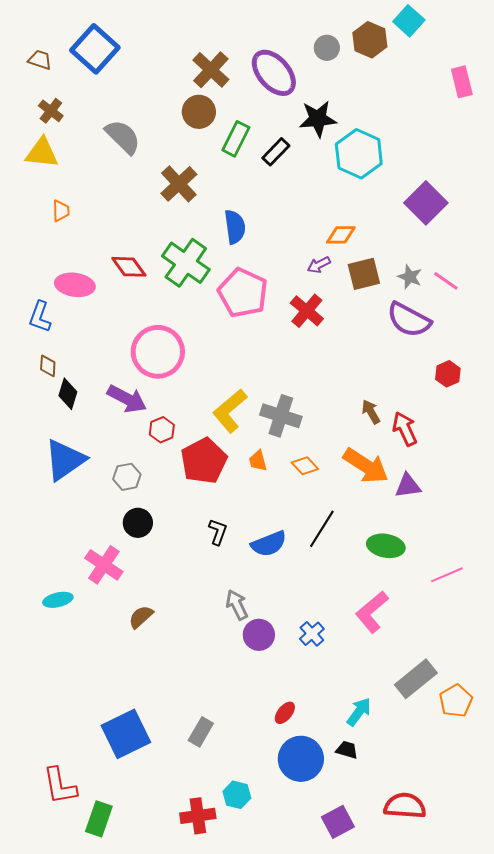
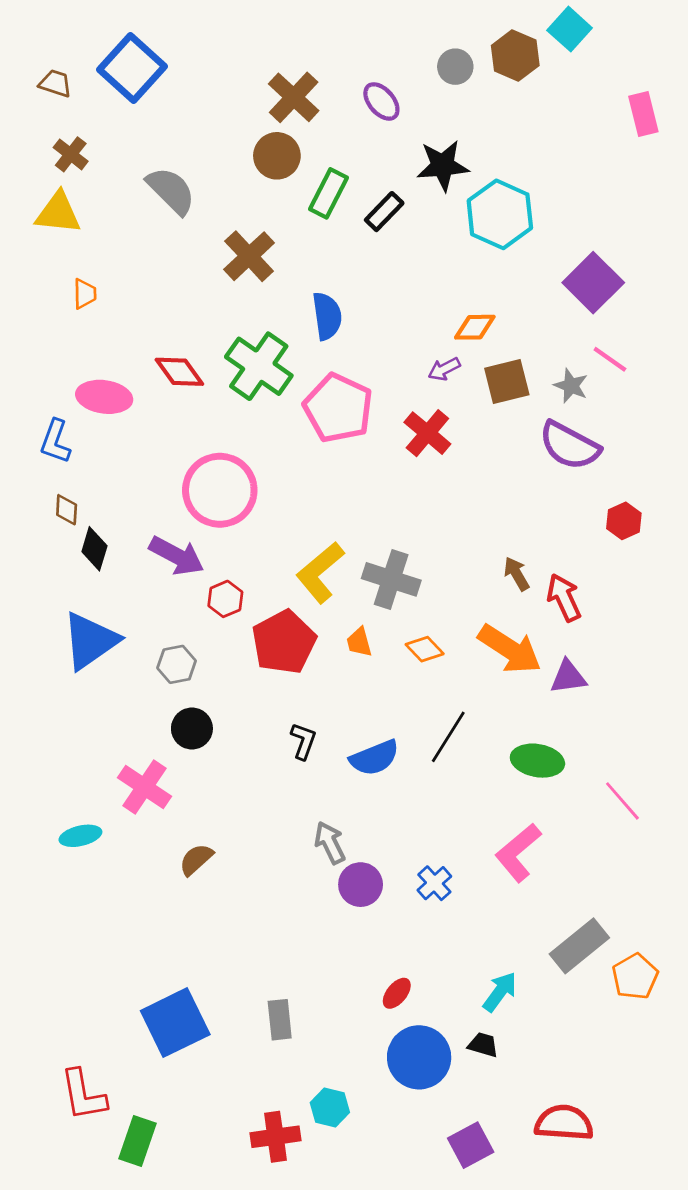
purple ellipse: (274, 73) -> (381, 101), size x0.6
pink line: (446, 281) -> (610, 359), moved
pink line: (447, 575) -> (622, 801), turned 72
gray rectangle: (201, 732) -> (280, 1020), turned -36

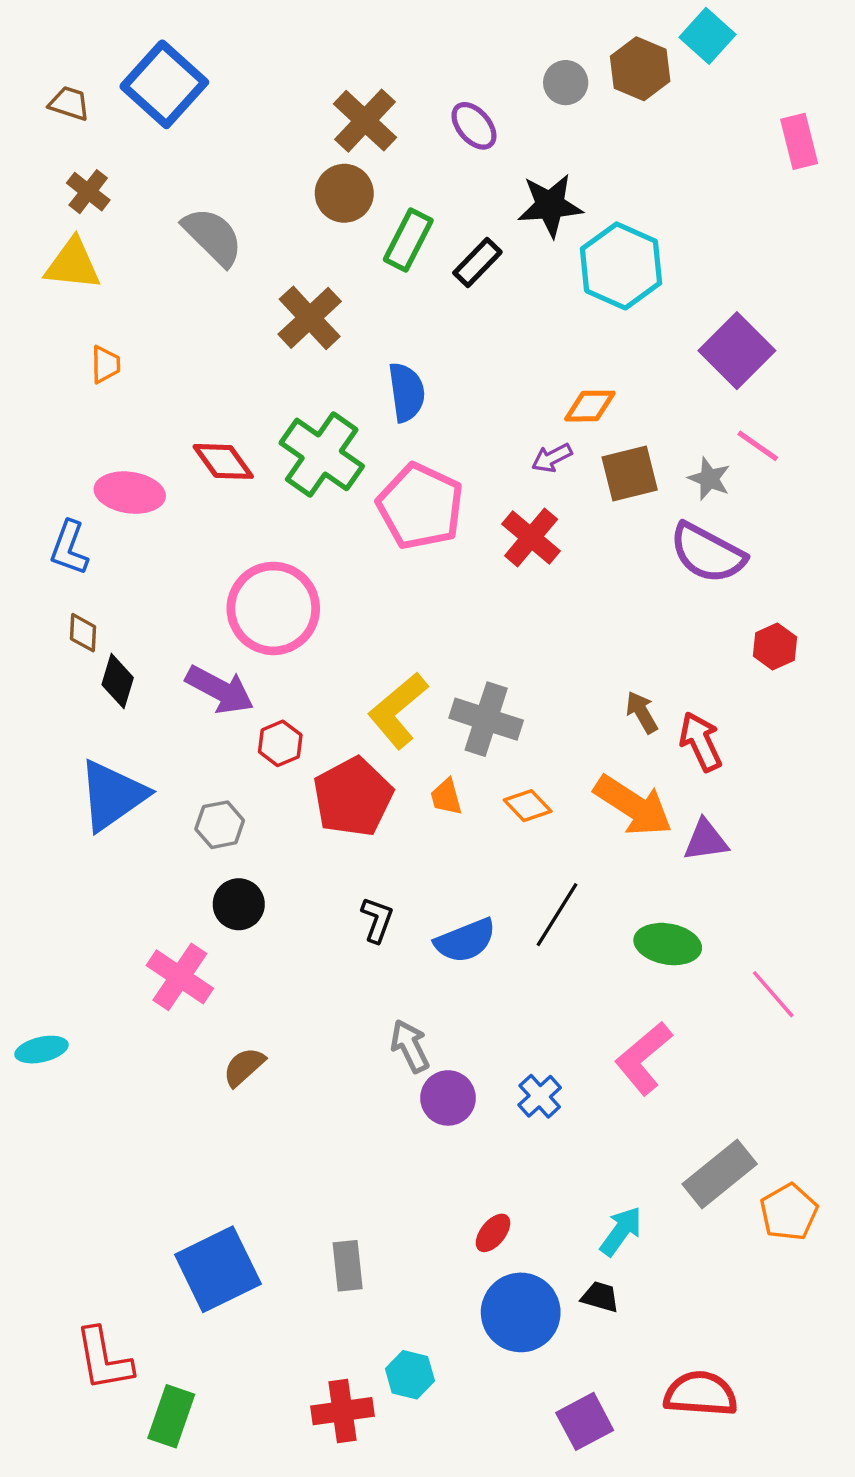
cyan ellipse: (80, 836) -> (42, 1050), moved

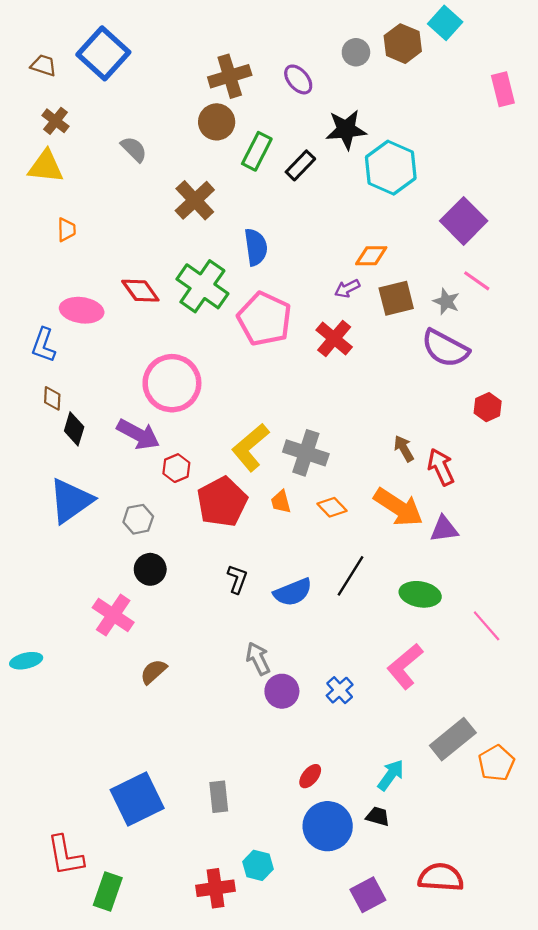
brown cross: (365, 121) -> (230, 76), turned 30
gray semicircle: (213, 237) -> (134, 149), size x0.7

